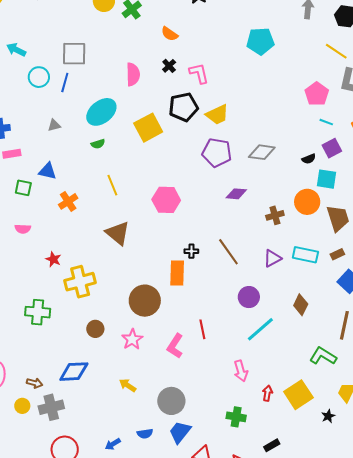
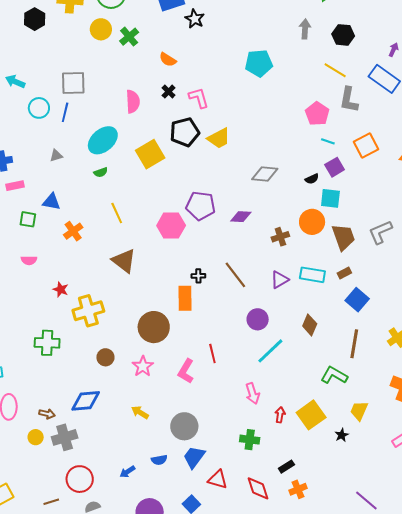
purple pentagon: (217, 153) -> (201, 206), moved

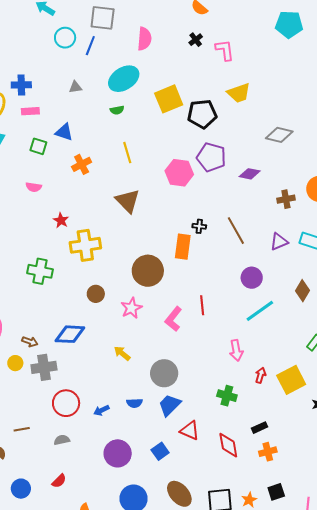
pink semicircle: (133, 102) -> (144, 39), moved
black pentagon: (185, 132) -> (202, 114), moved
red circle: (80, 479) -> (66, 403), moved

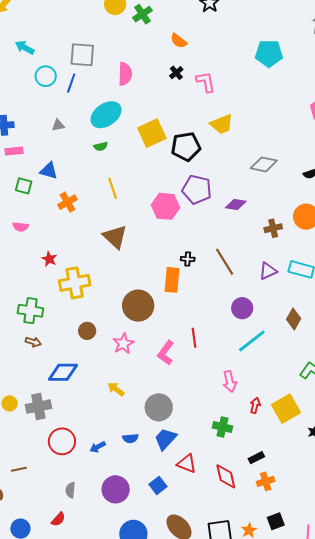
brown arrow: (30, 342) -> (33, 342), moved
gray semicircle: (62, 440) -> (70, 490), moved, turned -70

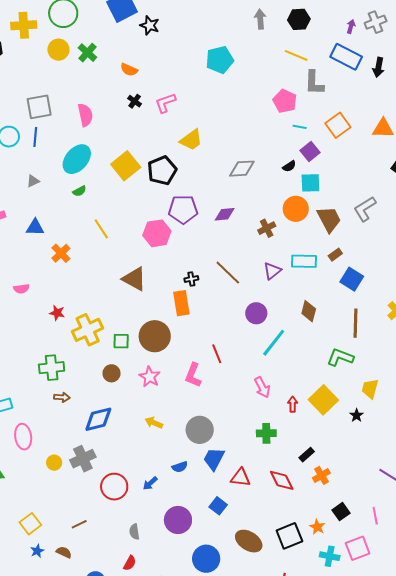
pink L-shape: (206, 82) -> (165, 103), turned -85
green square: (24, 186) -> (121, 341), moved
brown triangle: (115, 237) -> (134, 279), moved

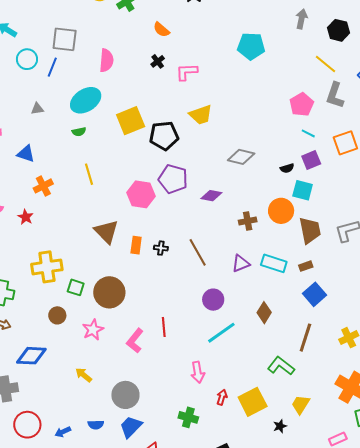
orange rectangle: (181, 303) -> (136, 245), moved, size x0.7
red star: (57, 313) -> (26, 217), moved

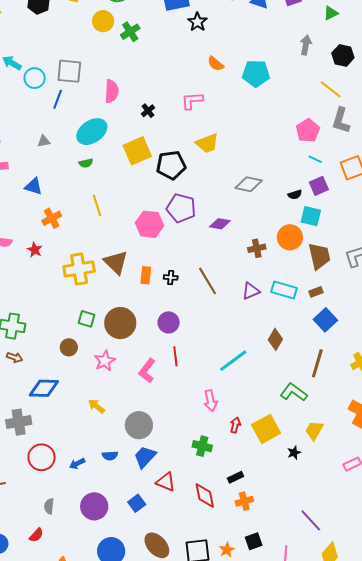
orange semicircle: (161, 30) -> (216, 64), moved
cyan circle: (27, 59) -> (35, 78), moved
black cross: (158, 61) -> (148, 111), moved
yellow cross: (47, 267) -> (79, 269), moved
purple circle: (213, 300) -> (169, 322), moved

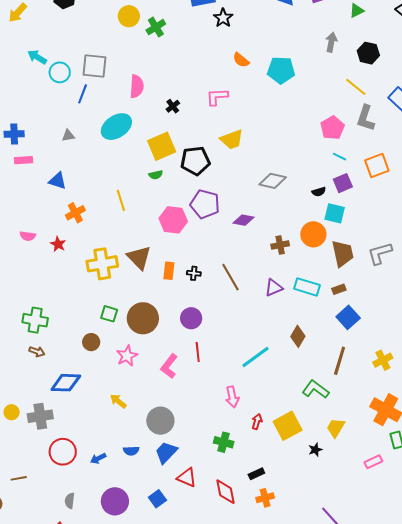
green semicircle: (86, 163) -> (156, 175), moved

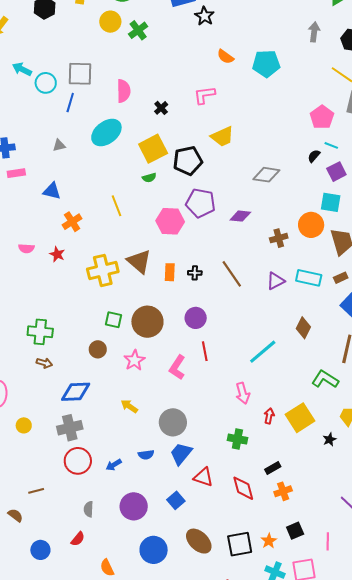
black semicircle: (319, 192) -> (314, 156), moved, turned 152
gray cross: (40, 416) -> (70, 428), moved

